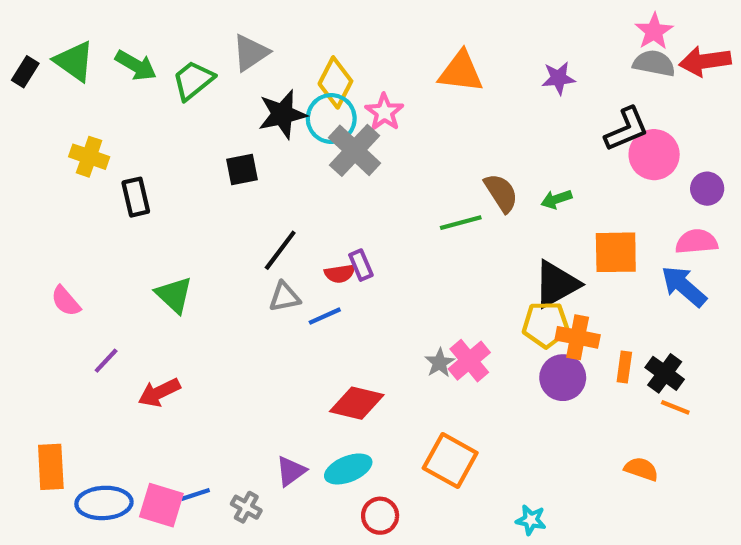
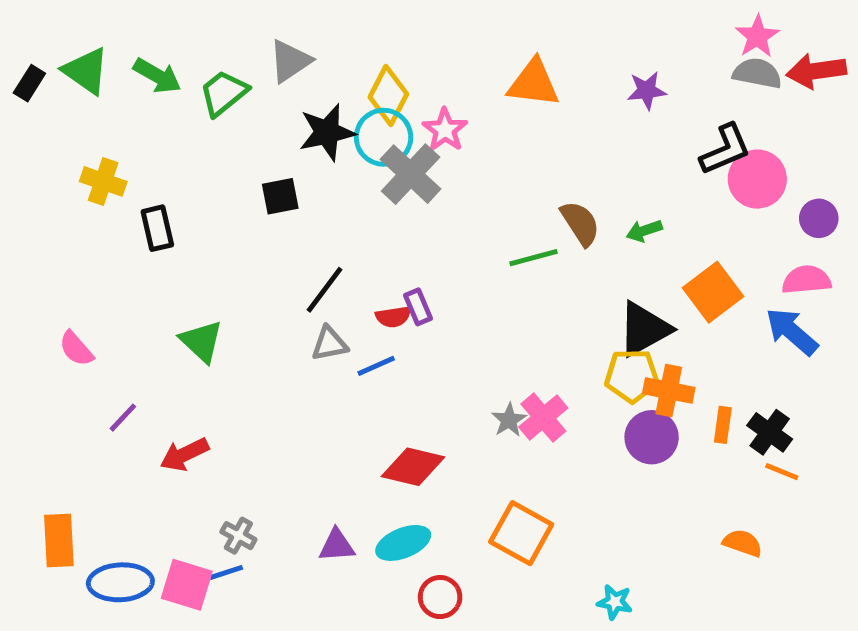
orange square: (616, 252) -> (713, 292), turned -36
purple triangle: (291, 471) -> (337, 545), turned 32
gray cross: (246, 507) -> (238, 536), moved

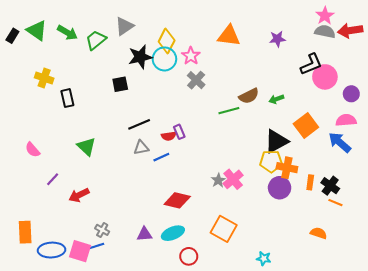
gray cross: (411, 174) -> (196, 80), moved, size x0.7
brown semicircle: (580, 223) -> (249, 96), turned 96
black line: (324, 290) -> (139, 124), turned 30

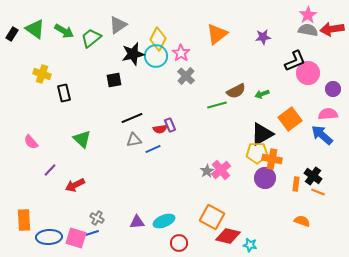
orange triangle: (229, 36) -> (217, 34), turned -45
orange rectangle: (310, 182) -> (296, 184), moved
red diamond: (177, 200) -> (228, 236), moved

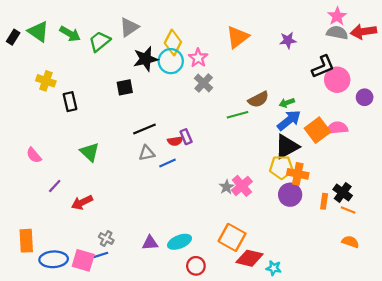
pink semicircle: (328, 114) -> (337, 128), moved
blue arrow: (322, 135) -> (289, 120), moved, turned 100
orange semicircle: (302, 221) -> (350, 242), moved

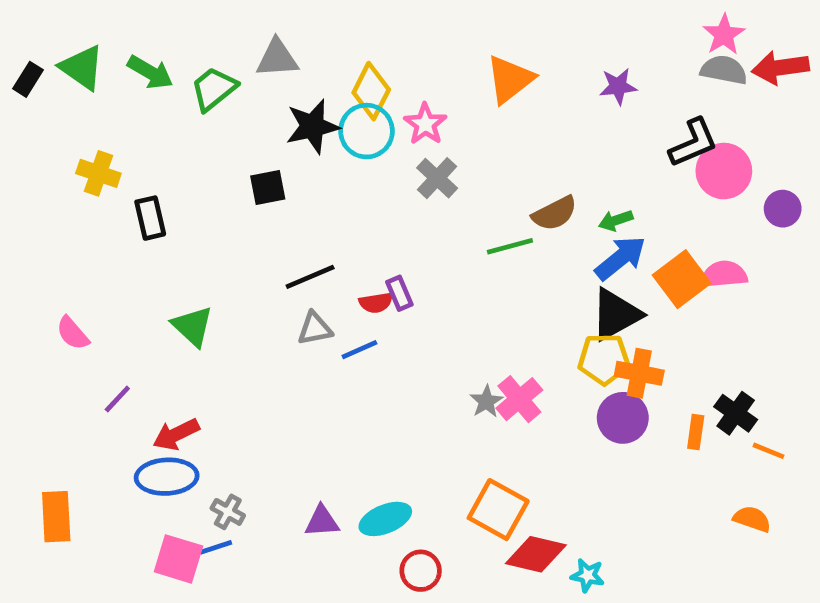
gray triangle: (129, 27) -> (277, 58), turned 30
orange line: (348, 210) -> (769, 451), moved
blue ellipse: (54, 259) -> (167, 477), moved

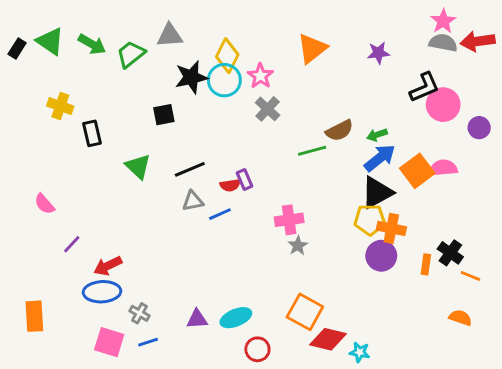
green triangle: (193, 326) -> (138, 167), moved
pink cross: (519, 399) -> (289, 220), moved, turned 32
blue line: (216, 547) -> (148, 342), moved

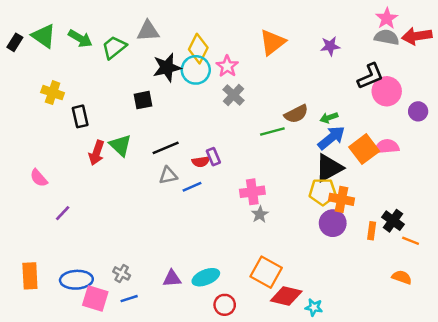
red arrow: (108, 266) -> (97, 153), moved, turned -45
blue ellipse: (102, 292) -> (76, 280), moved

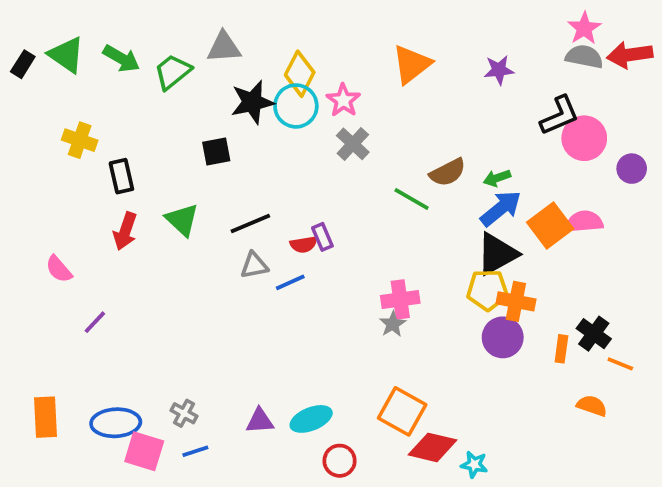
green line: (272, 131) -> (412, 199), turned 45
red arrow: (97, 153) -> (125, 231), moved
pink cross: (252, 192) -> (400, 299), moved
orange semicircle: (402, 277) -> (592, 406), moved

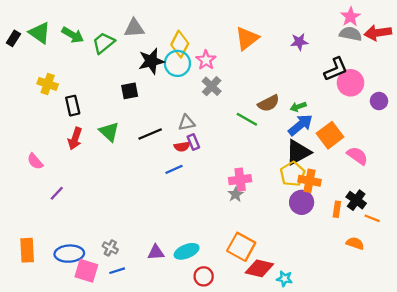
pink semicircle: (584, 222) -> (357, 156), moved, turned 40
gray triangle: (254, 265) -> (187, 123), moved
yellow pentagon: (487, 290) -> (292, 174), turned -30

